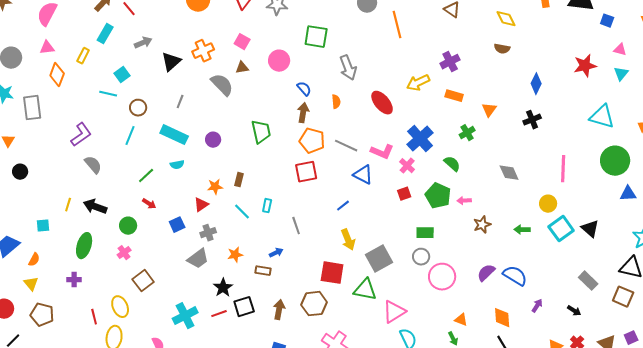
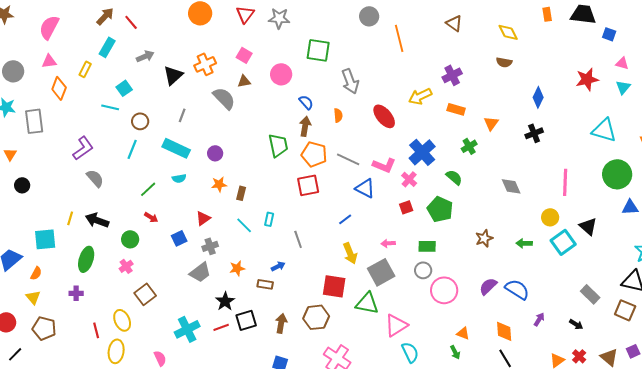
green trapezoid: (261, 132) -> (278, 145), moved
orange star: (215, 187) -> (219, 184), moved
pink arrow: (464, 201) -> (388, 243), moved
cyan square: (43, 226) -> (45, 239), size x1.6
black triangle: (590, 229) -> (588, 226), moved

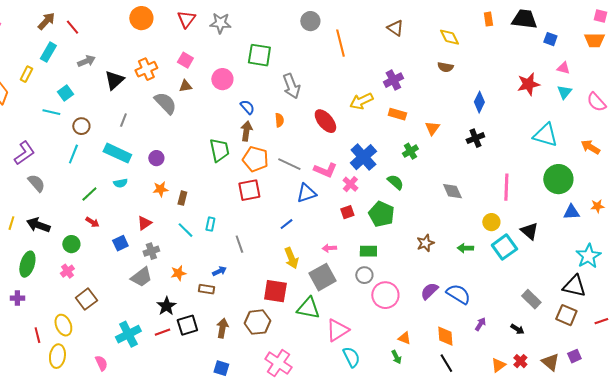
blue triangle: (365, 188) -> (306, 193), turned -45

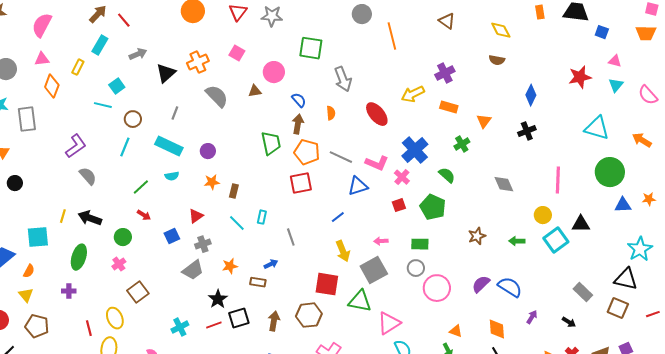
brown triangle: (185, 86) -> (255, 91), moved
black triangle: (529, 231) -> (581, 224), turned -42
cyan cross: (128, 334) -> (180, 327), size x0.7

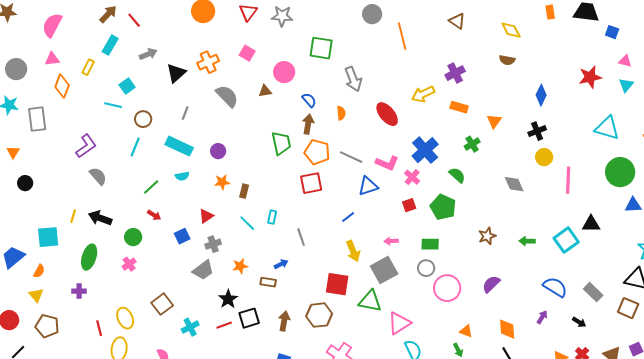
yellow circle: (543, 215) -> (544, 157), moved
blue semicircle: (510, 287) -> (555, 287), moved
brown square: (138, 292) -> (162, 304), moved

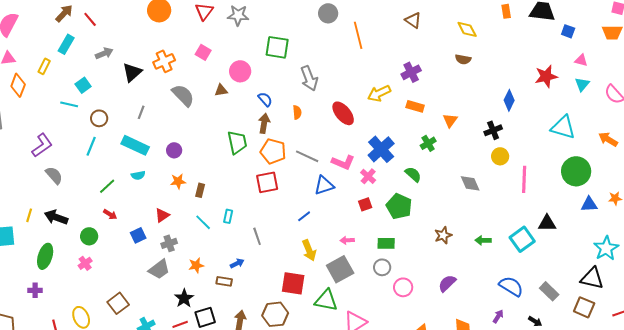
blue diamond: (541, 95) -> (509, 100), moved
pink circle: (447, 288) -> (403, 287), size x0.7

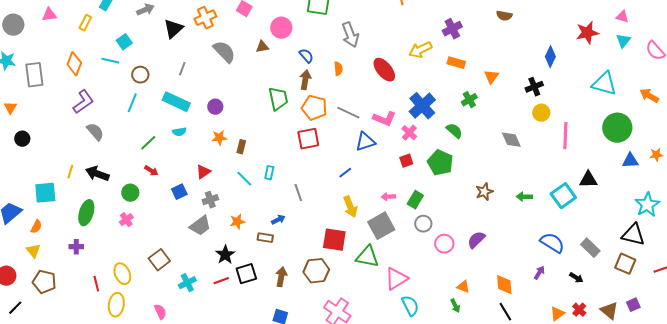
orange diamond: (18, 85) -> (74, 64), moved
green rectangle: (386, 243) -> (415, 200), moved, turned -60
purple semicircle: (447, 283) -> (476, 240), moved

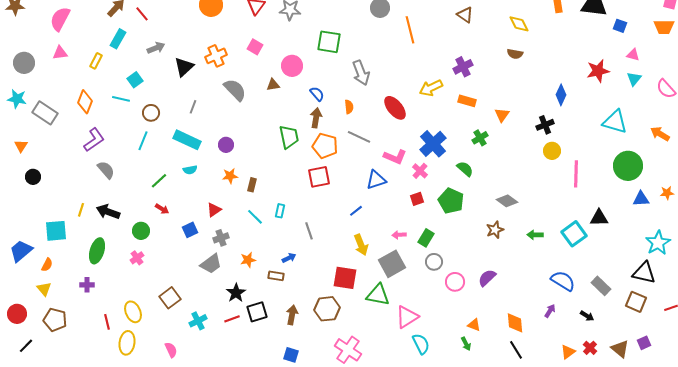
gray rectangle: (34, 75) -> (45, 113), turned -50
gray line: (348, 113) -> (359, 137), moved
gray diamond: (511, 140) -> (507, 201), moved, turned -30

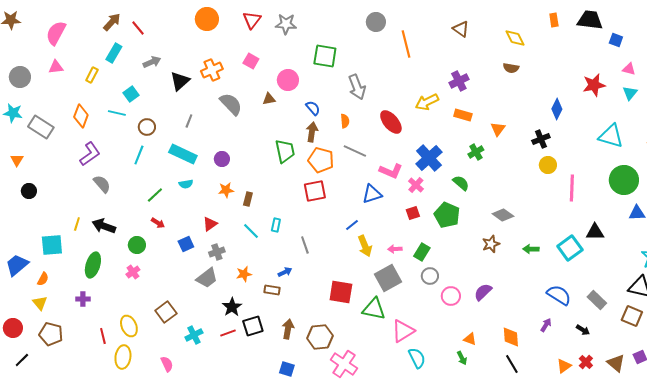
yellow arrow: (361, 245) -> (365, 246), moved
brown hexagon: (327, 309) -> (320, 337), moved

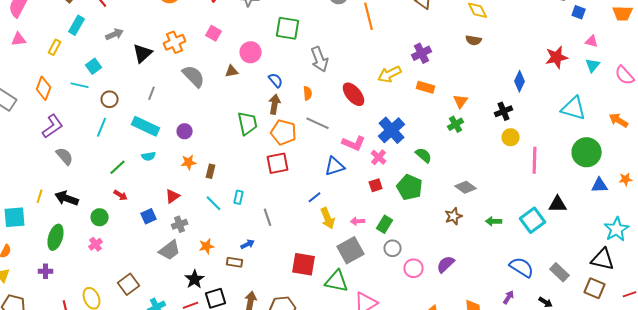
green cross: (476, 152) -> (456, 124), moved

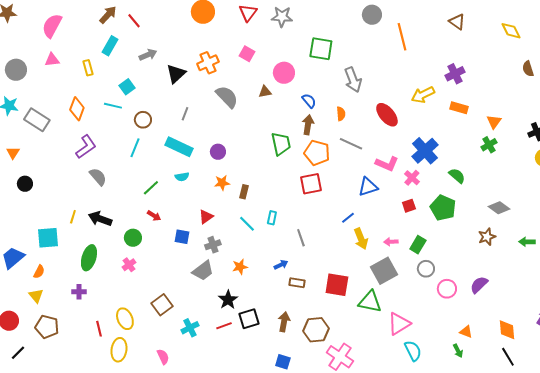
brown semicircle: (474, 40) -> (528, 69), moved, turned 63
yellow rectangle: (55, 47) -> (88, 68), turned -42
blue square: (149, 216) -> (182, 237), turned 35
brown rectangle: (235, 262) -> (297, 283), moved

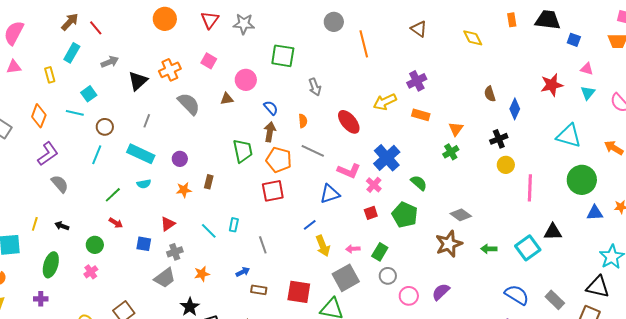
brown semicircle: (528, 69) -> (490, 94), moved
gray arrow: (353, 80) -> (315, 87), size x0.7
brown rectangle: (244, 192) -> (209, 182), moved
black arrow: (100, 219) -> (62, 226), size x0.6
brown star: (487, 237) -> (449, 244), size x1.5

